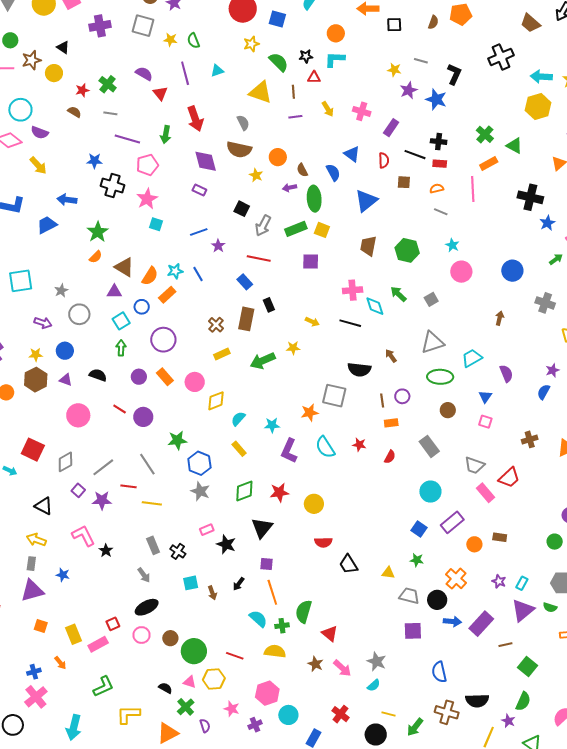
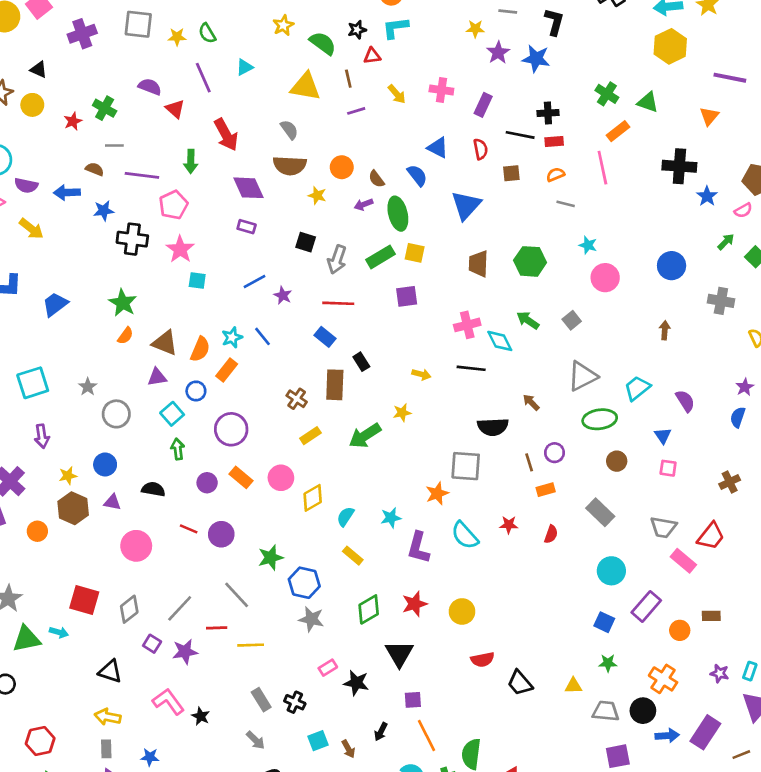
brown semicircle: (74, 112) -> (95, 169), moved
blue arrow: (67, 200) -> (67, 192), moved
purple arrow: (43, 323) -> (42, 436), moved, turned 72

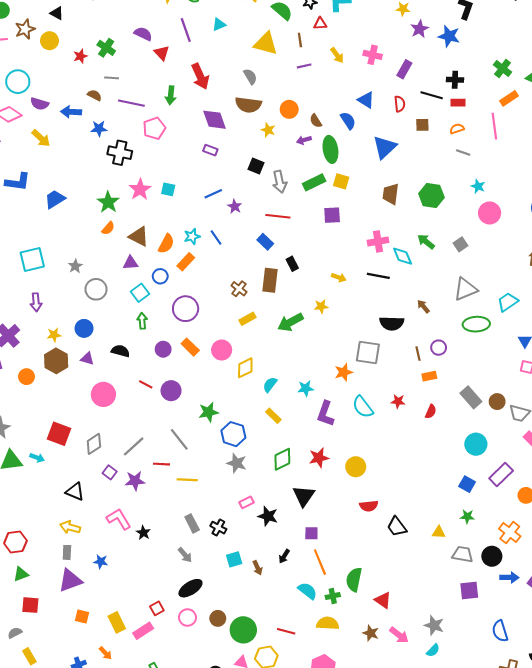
pink star: (180, 249) -> (140, 189), moved
gray arrow: (337, 260) -> (280, 182), turned -35
brown circle: (617, 461) -> (497, 402), moved

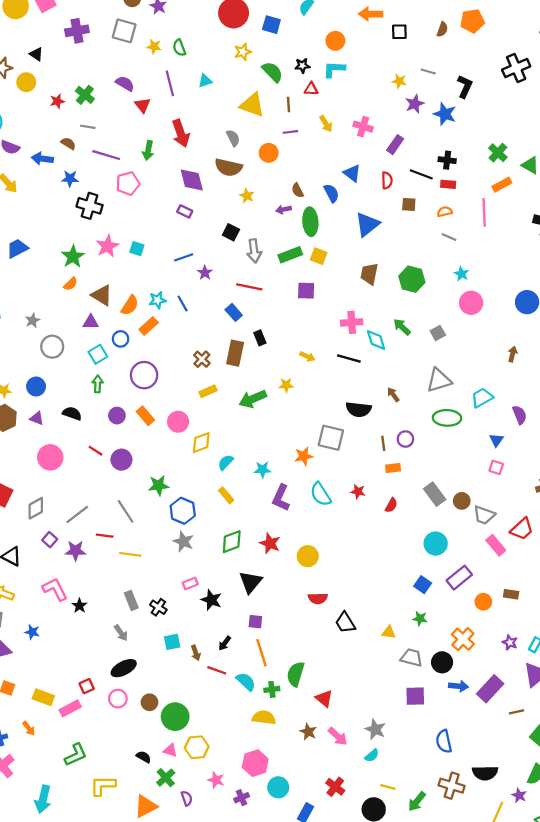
orange circle: (289, 109) -> (269, 153), moved
red star: (319, 458) -> (270, 543), turned 30
yellow rectangle: (117, 622) -> (43, 697), turned -48
red line: (286, 631) -> (217, 670), moved

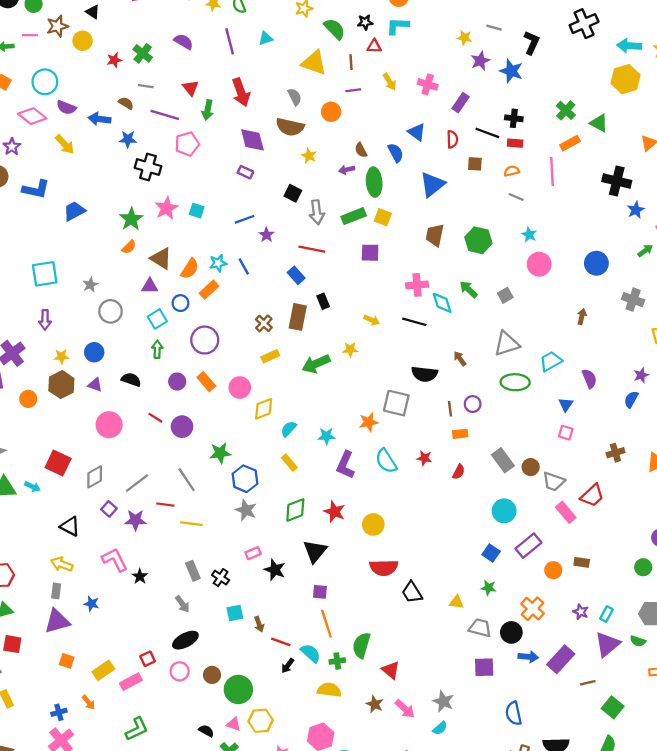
red triangle: (143, 105) -> (191, 88), moved
red semicircle: (318, 598) -> (384, 568), size x1.4
black arrow: (225, 643) -> (288, 666), moved
yellow rectangle: (43, 697) -> (103, 670), turned -55

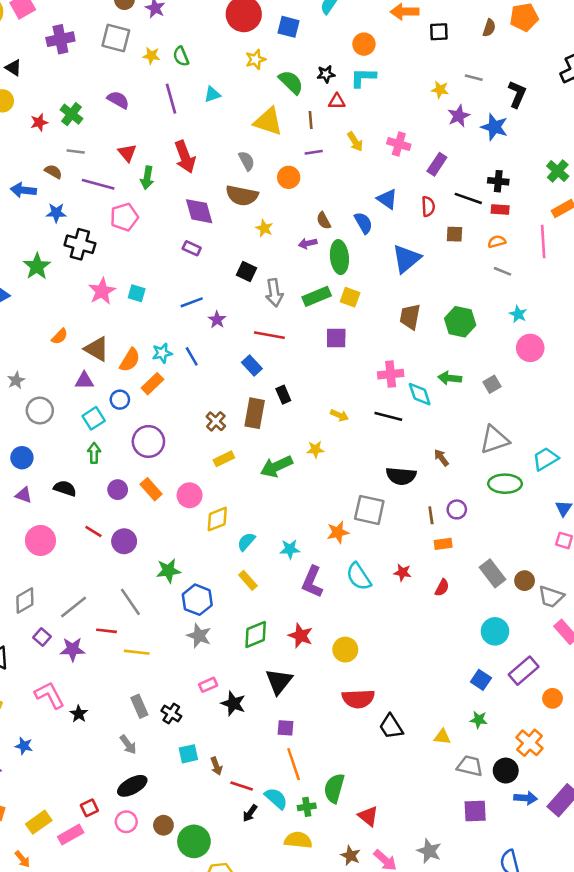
green star: (131, 219) -> (37, 266), moved
green arrow: (468, 289) -> (450, 378), turned -36

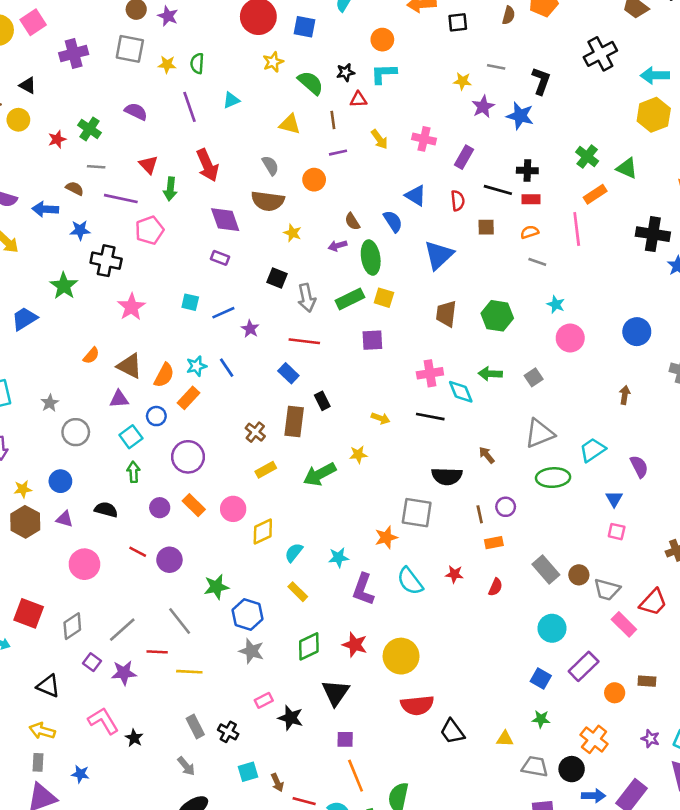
green semicircle: (181, 56) -> (197, 63), turned 30
yellow triangle: (268, 122) -> (290, 124), size x0.7
cyan square: (137, 293) -> (190, 302), moved
yellow circle: (345, 650) -> (401, 656), size x1.4

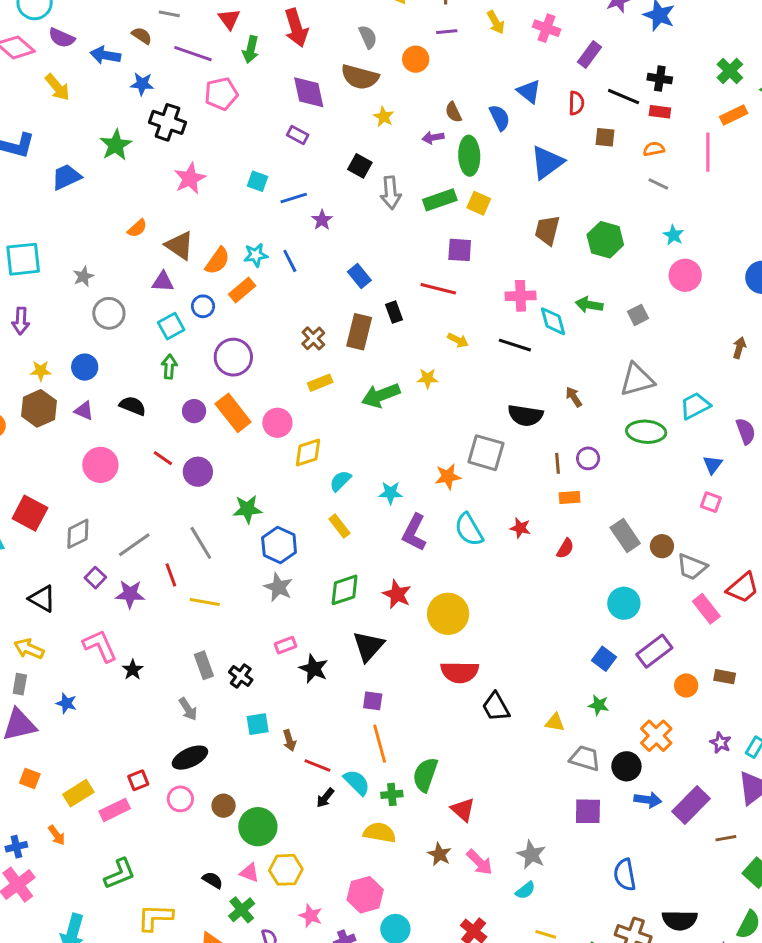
red line: (304, 341) -> (438, 289), moved
orange rectangle: (194, 505) -> (233, 413), size x1.4
red line: (157, 652) -> (171, 575), turned 60

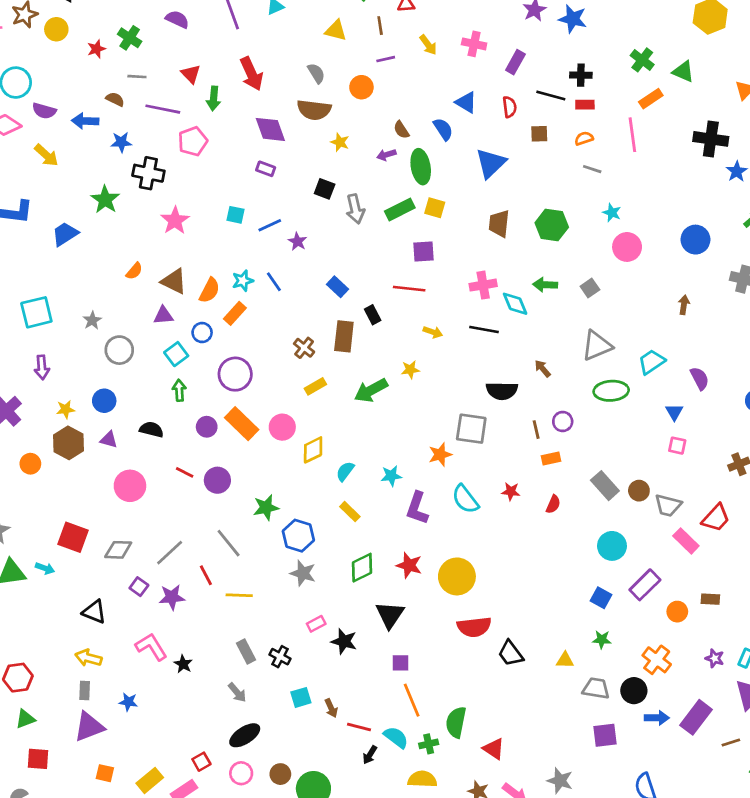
gray diamond: (78, 534) -> (118, 550), turned 36

